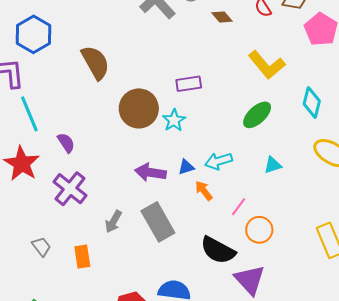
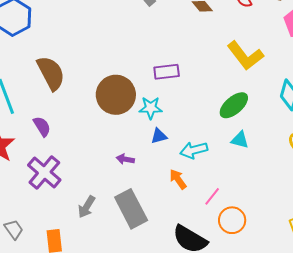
brown semicircle: (95, 62) -> (51, 73), moved
cyan star: (174, 120) -> (151, 108), turned 30
cyan triangle: (273, 165) -> (240, 140), moved, turned 30
blue triangle: (186, 167) -> (159, 136), moved
purple arrow: (150, 172) -> (125, 159), size x0.6

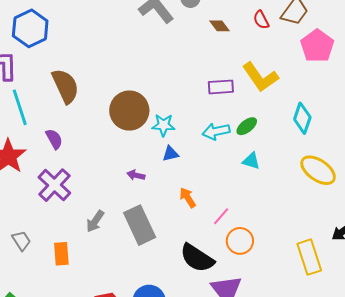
purple rectangle: (167, 72) -> (221, 87), moved
green ellipse: (234, 105) -> (247, 126), size x0.7
cyan arrow: (194, 150) -> (216, 131), moved

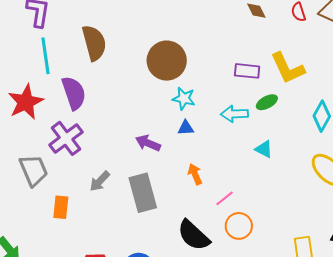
brown circle: (129, 111) -> (167, 61), moved
green ellipse: (247, 126) -> (267, 102), moved
purple semicircle: (54, 139) -> (74, 93), size x1.6
purple arrow: (136, 175) -> (148, 143), size x1.4
gray trapezoid: (21, 241) -> (33, 170), moved, size x1.6

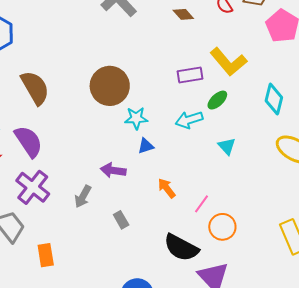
cyan triangle: (264, 149) -> (227, 146), turned 36
gray arrow: (100, 181) -> (83, 197), moved
gray rectangle: (143, 193) -> (121, 220), size x0.5

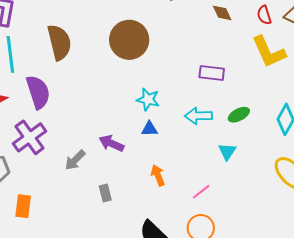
yellow L-shape: (228, 62) -> (269, 52), moved
brown circle: (110, 86) -> (129, 40), moved
green ellipse: (217, 100) -> (239, 115), moved
pink line: (202, 204) -> (201, 192), moved

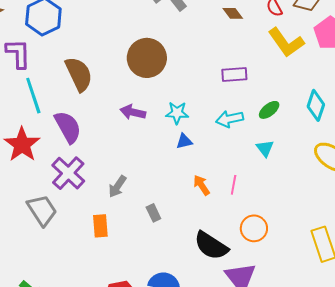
purple arrow: (111, 143) -> (133, 112), moved
pink line: (201, 192) -> (234, 185), moved, turned -30
orange rectangle: (23, 206) -> (100, 226), moved

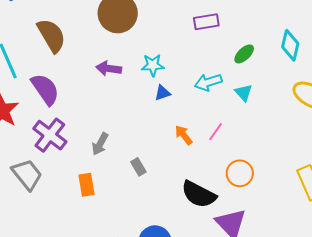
cyan arrow: (230, 119) -> (208, 82), moved
pink line: (234, 185) -> (216, 132), turned 30

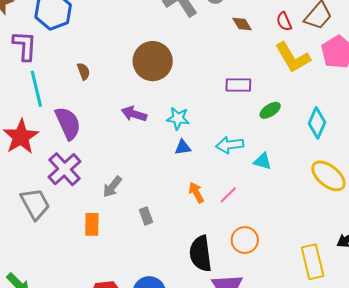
brown semicircle: (51, 35) -> (84, 71), size x0.5
green ellipse: (244, 54) -> (270, 110), moved
cyan triangle: (243, 93) -> (263, 161), turned -42
black semicircle: (199, 194) -> (201, 254), turned 45

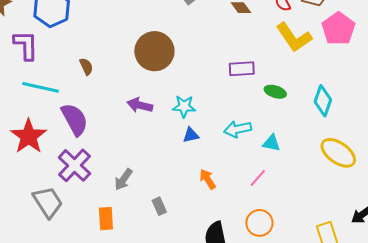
cyan line: (36, 89) -> (41, 87), turned -60
green ellipse: (270, 110) -> (275, 92), turned 55
pink line: (228, 195) -> (258, 178), moved

